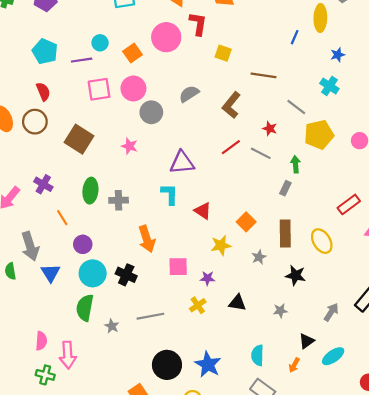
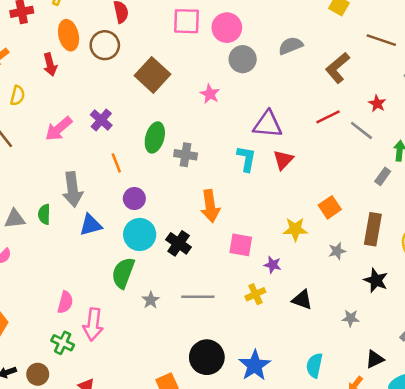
red triangle: (203, 211) -> (283, 160), moved, turned 30
blue triangle: (50, 273) -> (91, 225), turned 36

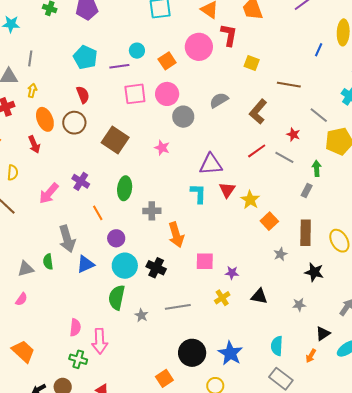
gray cross: (186, 155) -> (152, 211), moved
yellow star: (295, 229) -> (250, 200), moved, turned -30

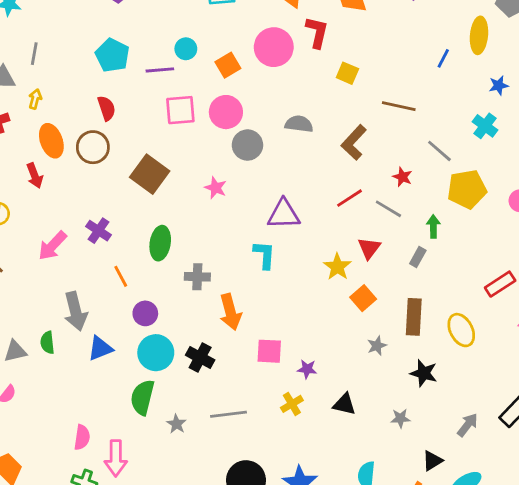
gray semicircle: (219, 100) -> (299, 124), turned 36
red triangle: (227, 190) -> (369, 248), moved

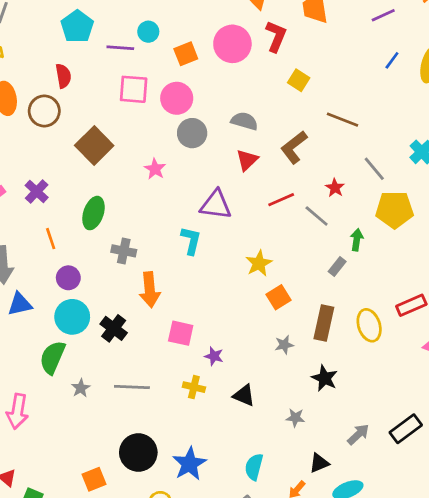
blue line: (443, 58) -> (392, 60), moved
red triangle: (369, 248) -> (247, 160), moved
yellow ellipse: (461, 330) -> (369, 325), moved
yellow cross: (292, 404) -> (194, 387), turned 35

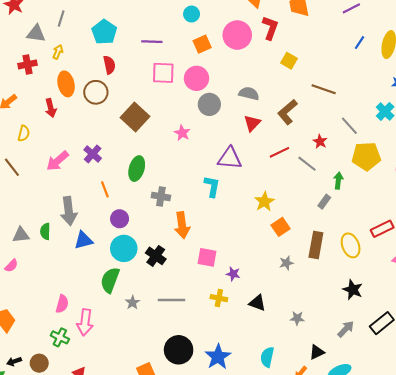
cyan pentagon: (77, 26) -> (104, 32), moved
cyan circle: (148, 32) -> (192, 14), moved
black star: (325, 378) -> (353, 290), moved

